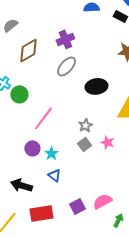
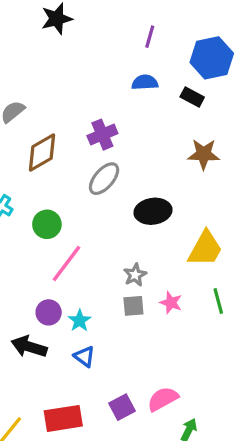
green circle: (19, 94) -> (47, 224), moved
gray square: (84, 144) -> (133, 306), turned 32
black arrow: (21, 185) -> (29, 347), moved

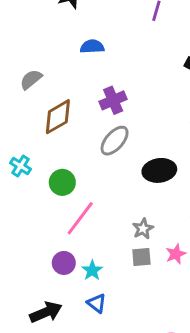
blue semicircle: (145, 82) -> (92, 47), moved
pink star: (171, 303) -> (176, 254), turned 30
black arrow: (29, 347) -> (46, 312), moved, turned 140

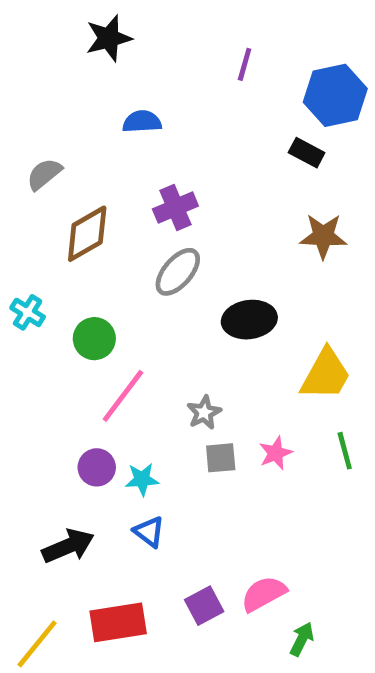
gray star: (143, 229) -> (204, 413), moved
cyan star: (92, 270) -> (142, 479), turned 30

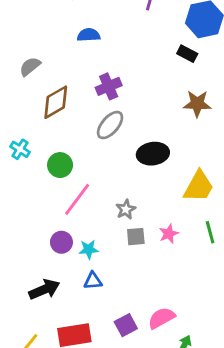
blue triangle: (149, 532) -> (93, 281), turned -42

